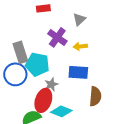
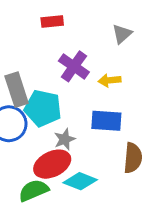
gray triangle: (79, 19) -> (122, 34), moved
red ellipse: (43, 100) -> (52, 164), turned 45

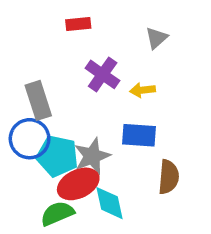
cyan pentagon: (43, 108) -> (57, 156), moved
gray star: (65, 139) -> (92, 156), size x1.5
cyan diamond: (80, 181) -> (110, 203), turned 56

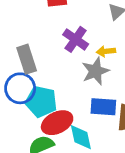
blue rectangle: (139, 135) -> (103, 107), moved
gray star: (92, 156) -> (95, 71), moved

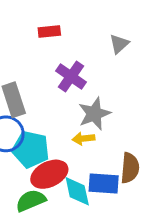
yellow arrow: (106, 51) -> (83, 139), moved
blue rectangle: (103, 107) -> (104, 183), moved

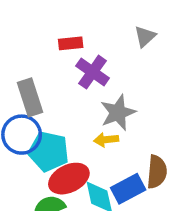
red rectangle: (49, 32) -> (71, 43), moved
blue rectangle: (104, 183) -> (128, 189), turned -32

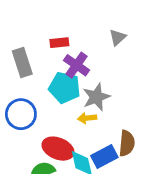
gray rectangle: (30, 97) -> (22, 63), moved
cyan pentagon: (49, 151) -> (65, 88), moved
red ellipse: (69, 179) -> (58, 149), turned 48

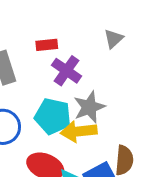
cyan pentagon: (65, 88) -> (53, 116), moved
yellow arrow: (87, 118) -> (79, 131), size x1.6

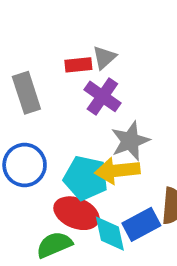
gray triangle: (114, 39) -> (104, 57), moved
cyan pentagon: (53, 116) -> (86, 178), moved

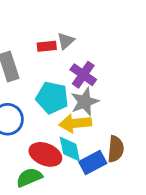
purple cross: (102, 96) -> (83, 75), moved
cyan pentagon: (86, 178) -> (52, 98), moved
cyan diamond: (110, 234) -> (70, 149), moved

